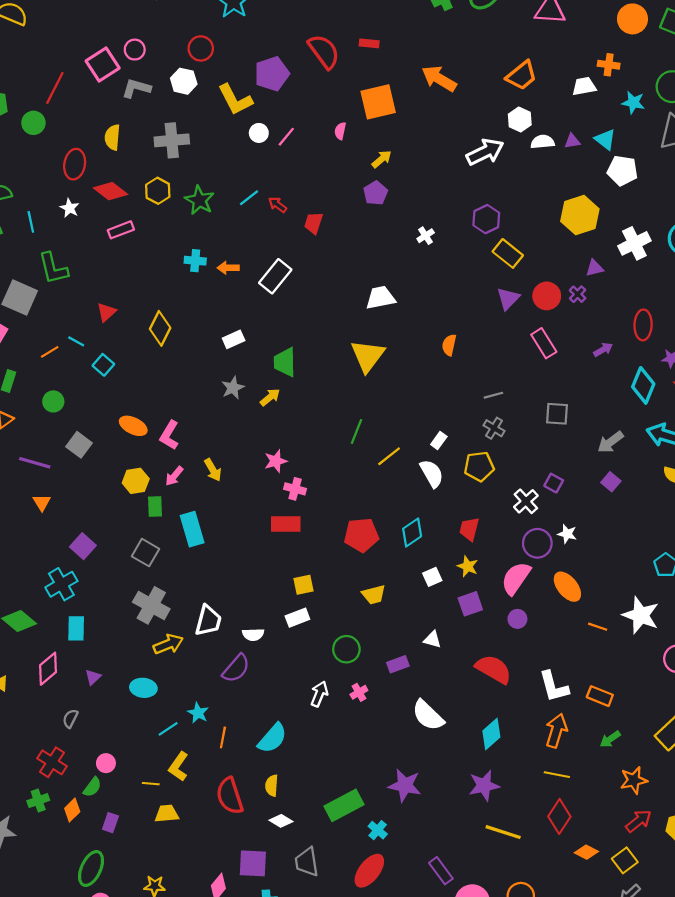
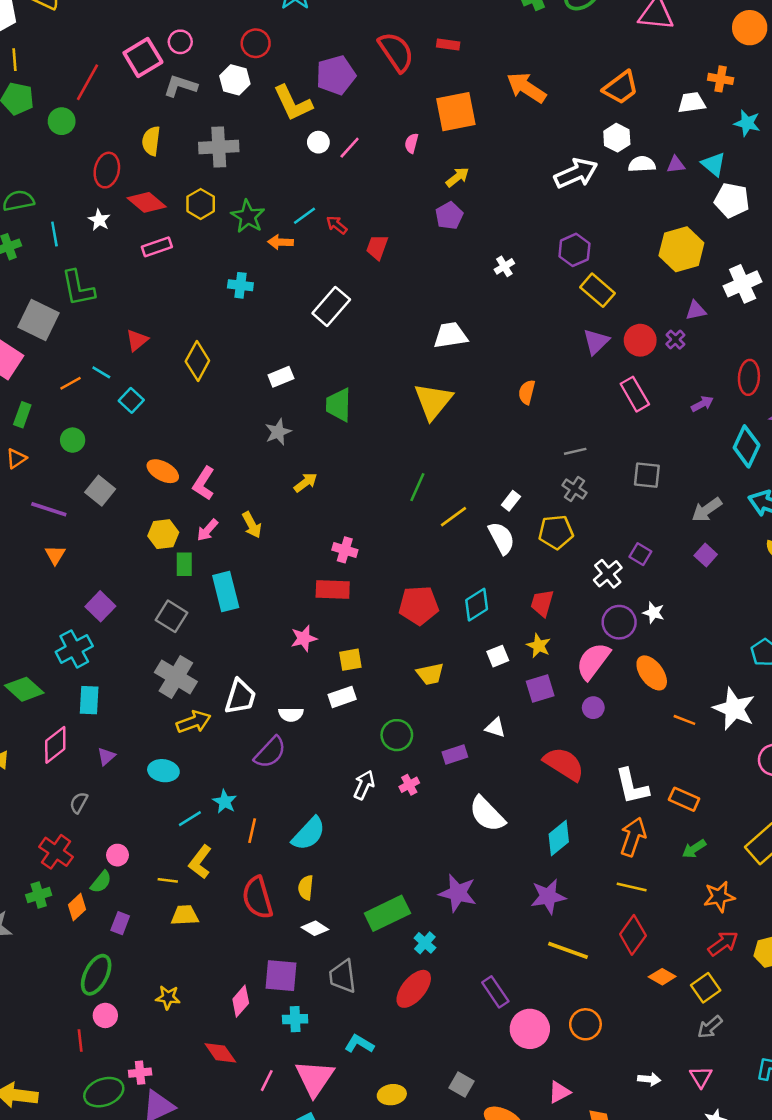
orange arrow: (228, 268) -> (280, 242), moved
yellow arrow: (270, 397) -> (306, 482), moved
pink star: (276, 461) -> (304, 638), moved

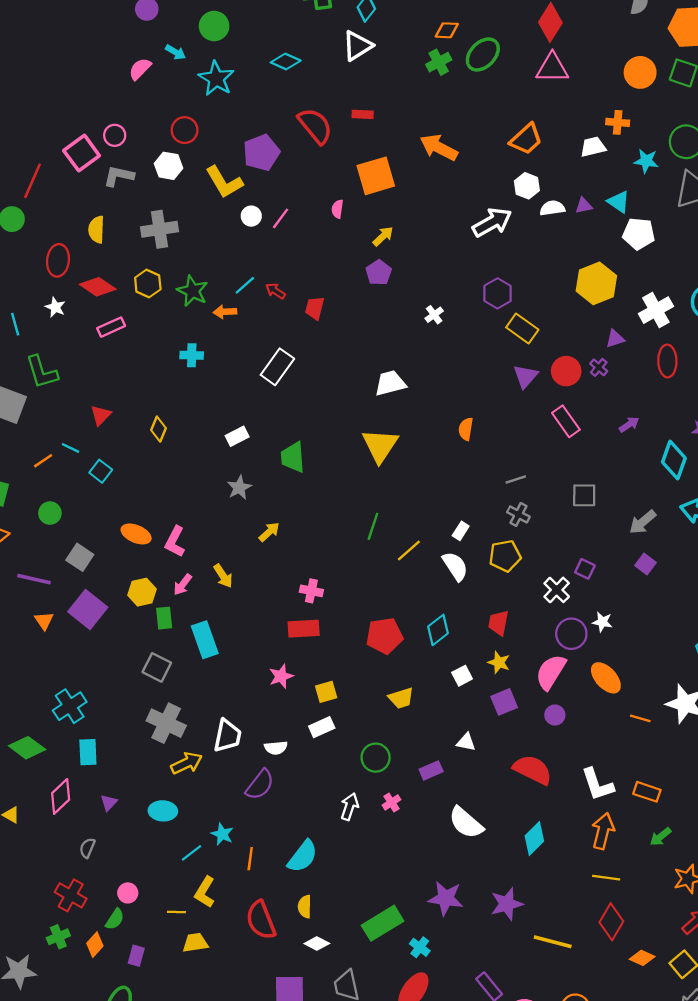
yellow diamond: (197, 361) -> (159, 429), size x0.7
red ellipse: (749, 377) -> (667, 361), moved
purple square: (100, 606) -> (88, 610), moved, size x1.4
purple star: (548, 897) -> (507, 904), moved

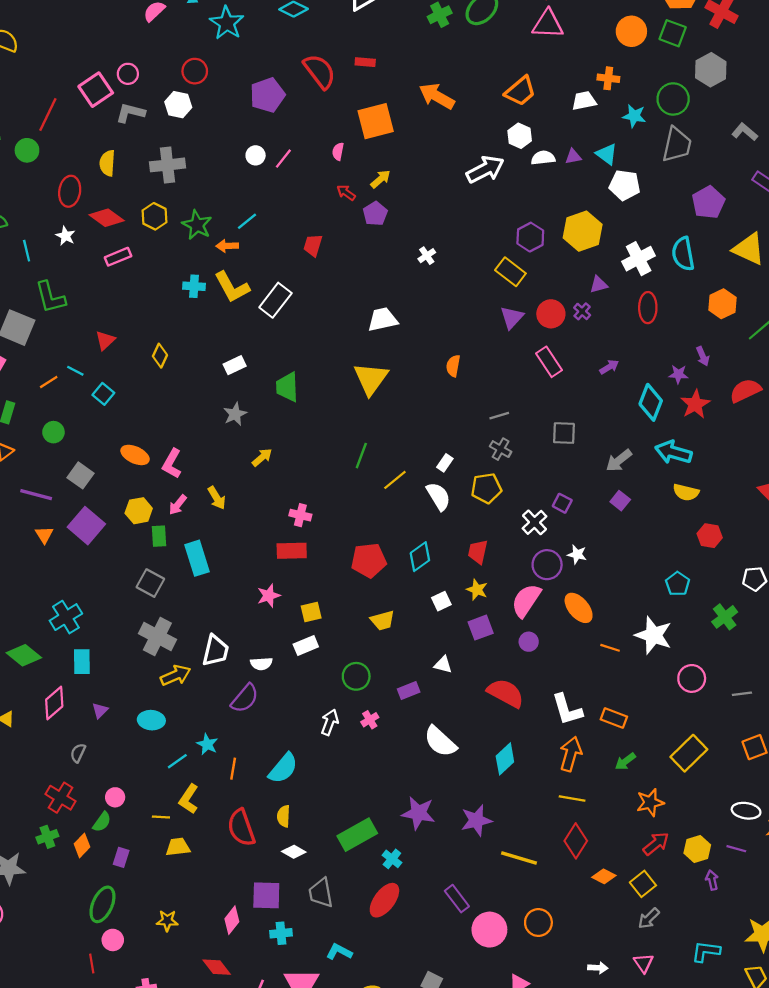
yellow L-shape: (224, 182) -> (232, 287), moved
red arrow: (275, 291) -> (346, 193), moved
purple hexagon: (497, 293) -> (530, 237), moved

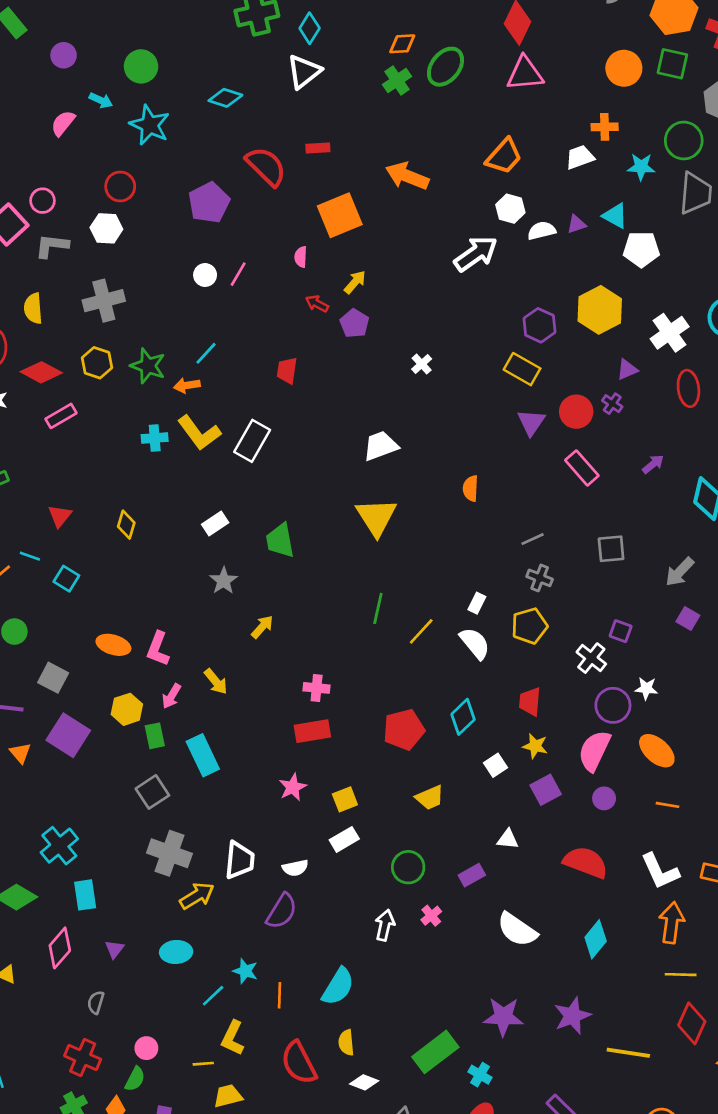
gray square: (150, 583) -> (152, 792), turned 36
orange line: (610, 648) -> (668, 805), moved

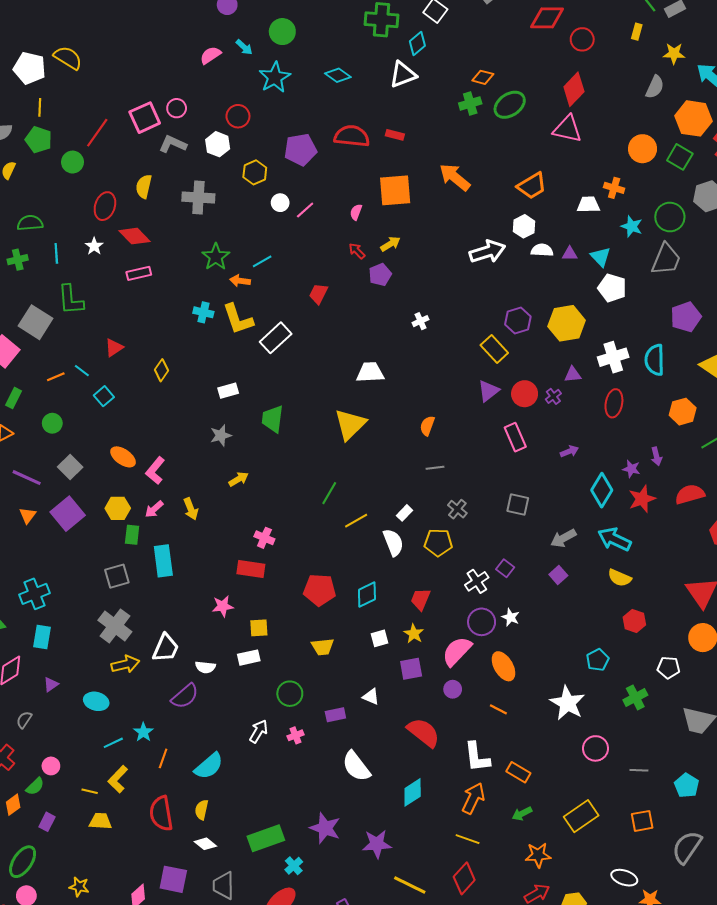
red semicircle: (266, 166) -> (352, 136), turned -56
yellow hexagon: (97, 363) -> (255, 172), moved
gray line: (533, 539) -> (435, 468), moved

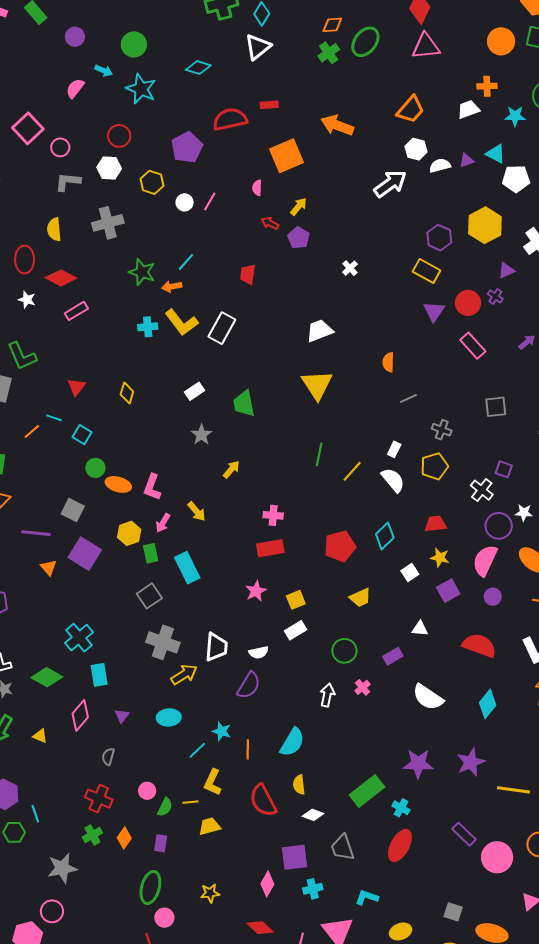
pink square: (145, 118) -> (28, 128), moved
green circle: (52, 423) -> (95, 468), moved
red trapezoid: (420, 599) -> (436, 524), turned 80
green semicircle: (35, 786) -> (165, 807), moved

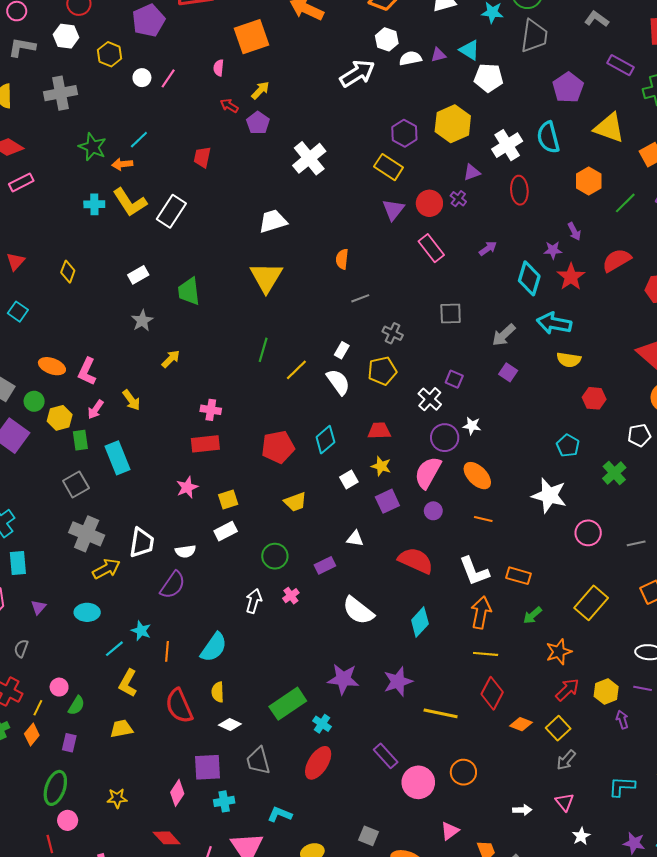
white cross: (350, 268) -> (309, 158), size x2.0
green circle: (95, 468) -> (34, 401), moved
yellow line: (190, 802) -> (38, 708), moved, turned -63

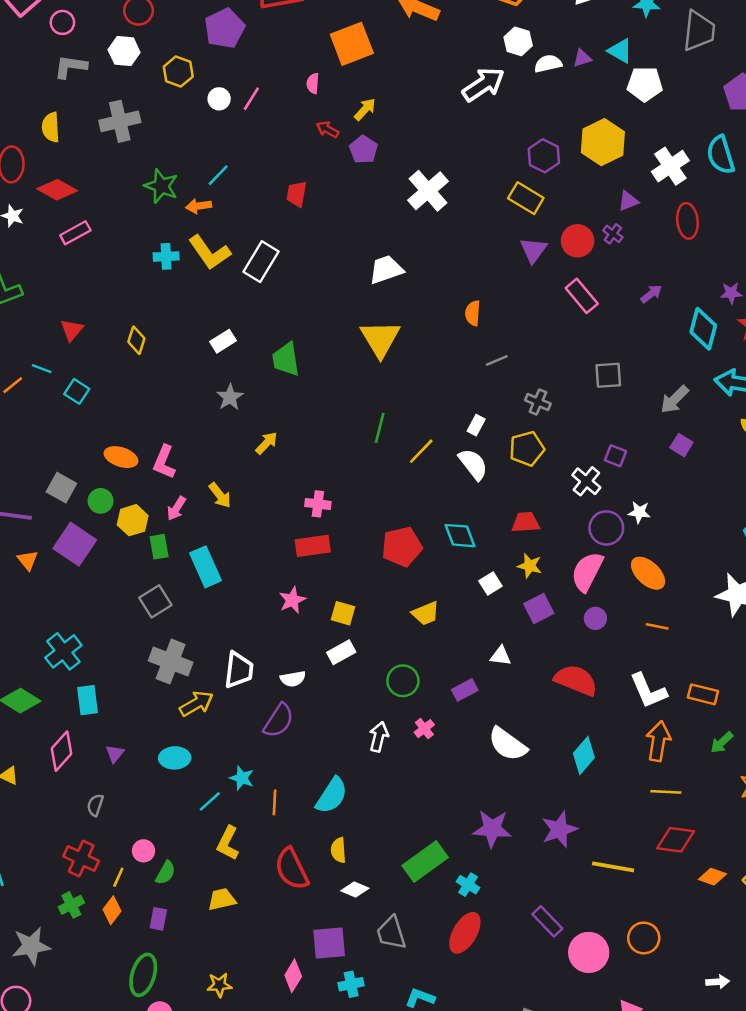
cyan diamond: (325, 440) -> (460, 536), turned -68
yellow square: (228, 499) -> (343, 613), turned 36
red diamond: (492, 693) -> (676, 840), turned 72

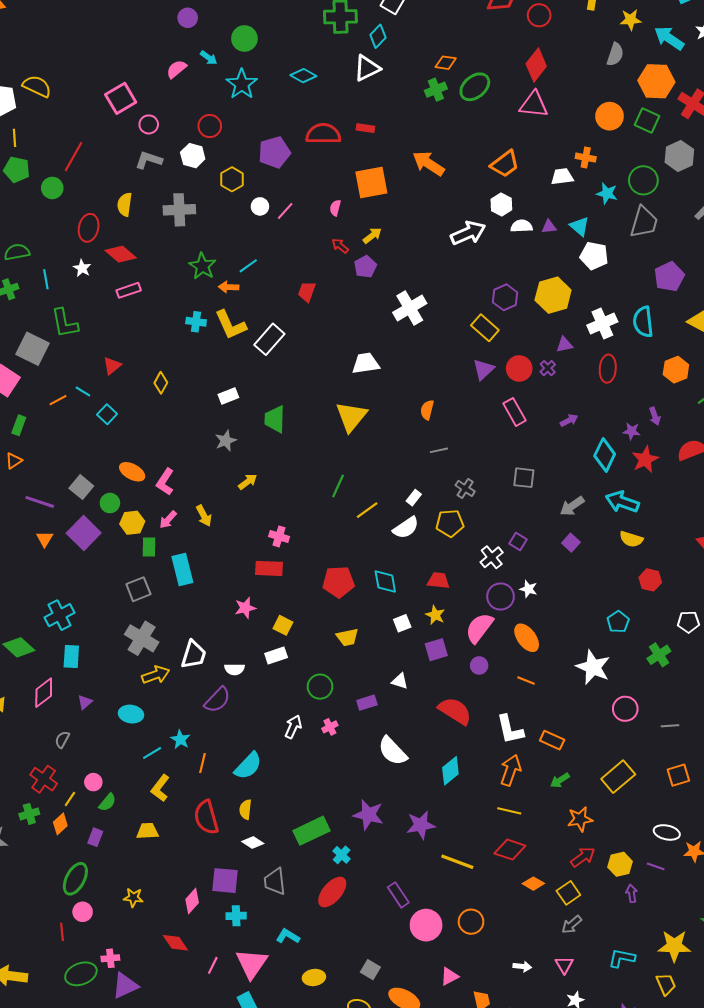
white semicircle: (473, 464) -> (406, 528), turned 84

